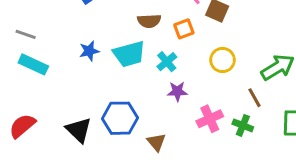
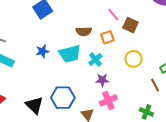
pink cross: (210, 119) -> (108, 100), moved
green cross: (243, 125) -> (146, 112), moved

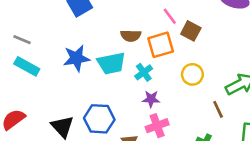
orange square: (107, 37) -> (161, 45), size x1.5
blue star: (42, 51) -> (77, 58), size x1.5

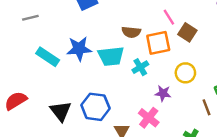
gray line: (22, 40) -> (30, 18), moved, turned -42
cyan rectangle: (27, 66) -> (48, 57), moved
purple star: (151, 99) -> (163, 93), moved
pink cross: (157, 126) -> (149, 118), turned -36

